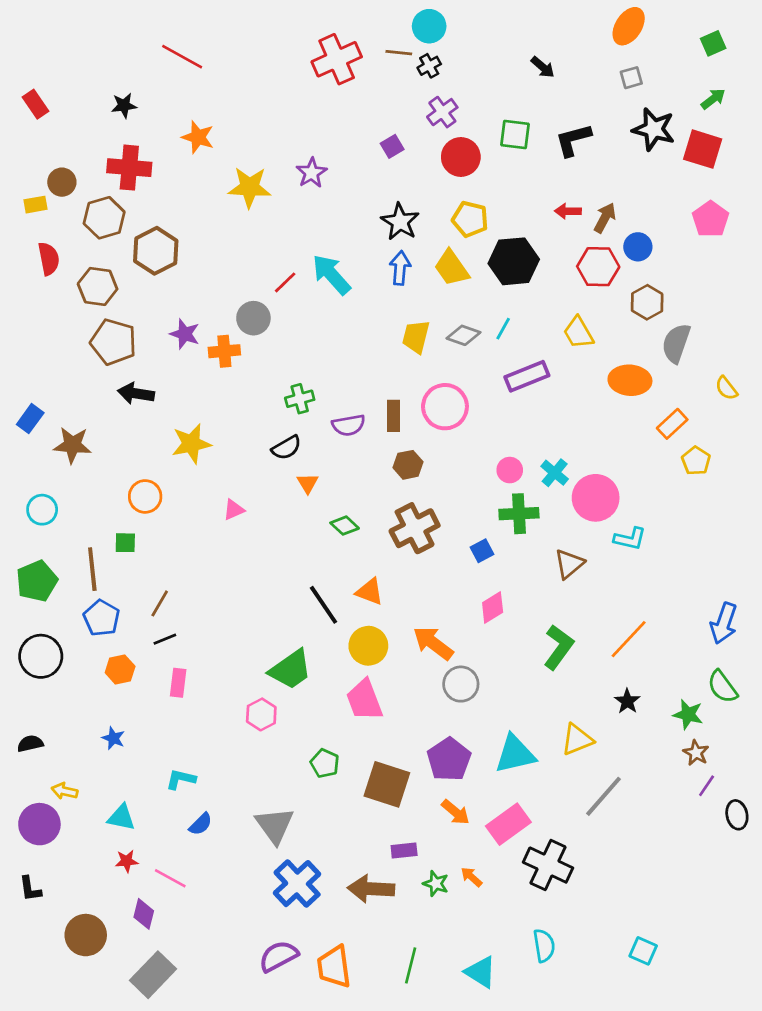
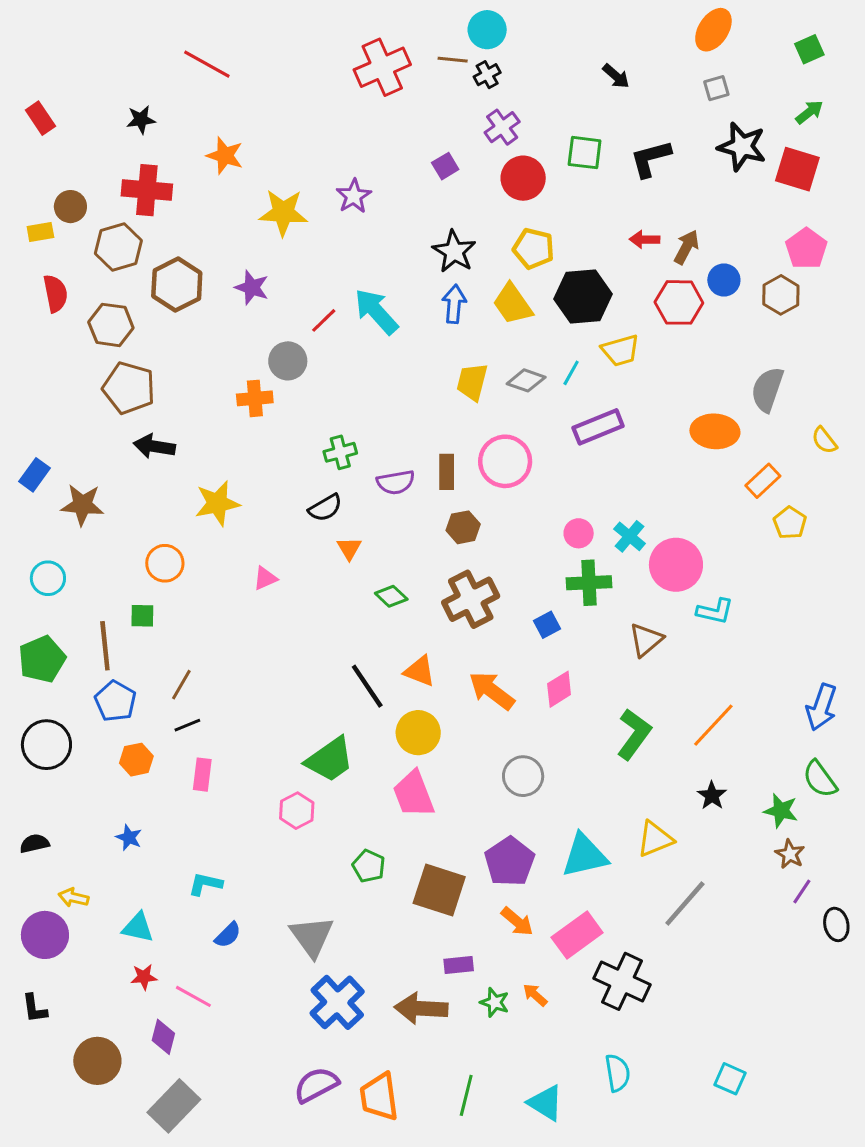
brown hexagon: (647, 302) -> (781, 295), moved
yellow trapezoid: (578, 333) -> (621, 350), moved, turned -76
purple star: (185, 334) -> (252, 287), moved
orange arrow: (433, 643) -> (492, 691), moved

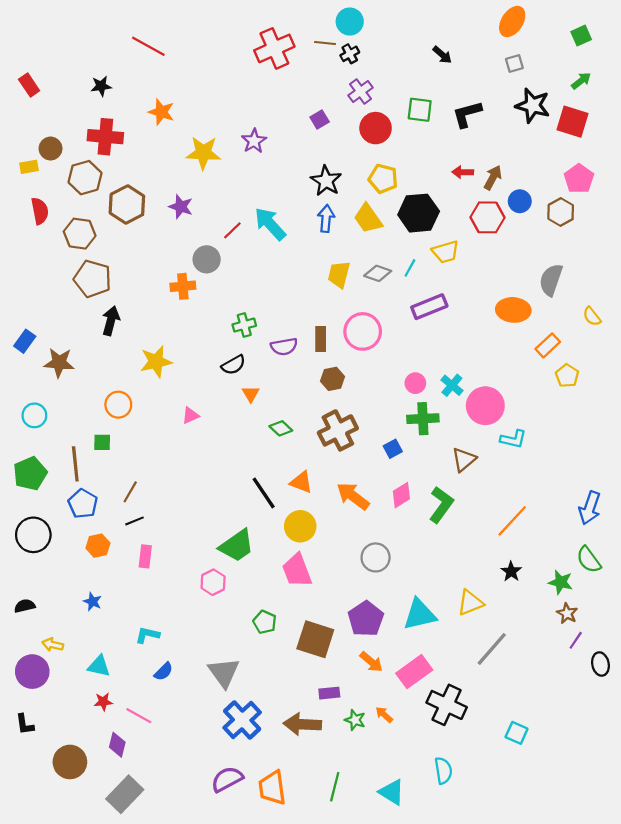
black arrow: (154, 446) -> (111, 321), turned 96
green L-shape: (634, 734) -> (441, 505), moved
cyan square: (730, 1079) -> (517, 733), moved

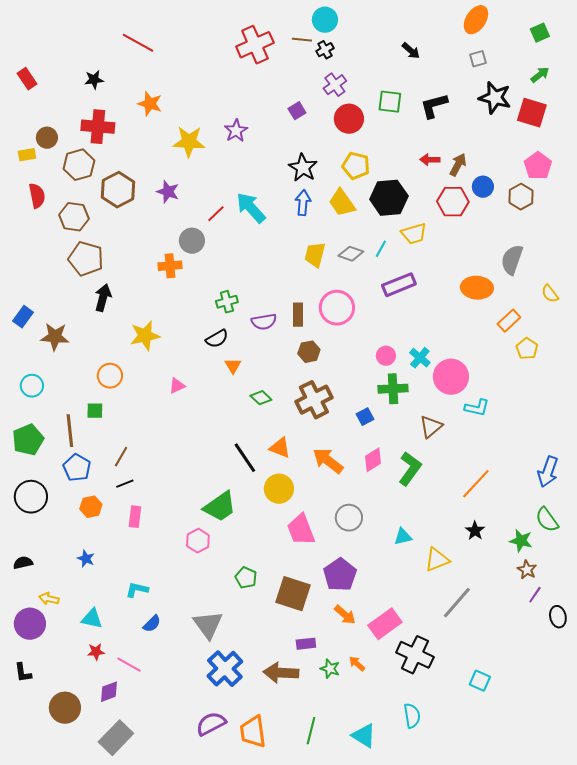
pink trapezoid: (297, 570) -> (301, 530), moved
cyan triangle: (420, 615) -> (403, 537), moved, size x0.6
purple diamond: (117, 745) -> (109, 692), turned 55

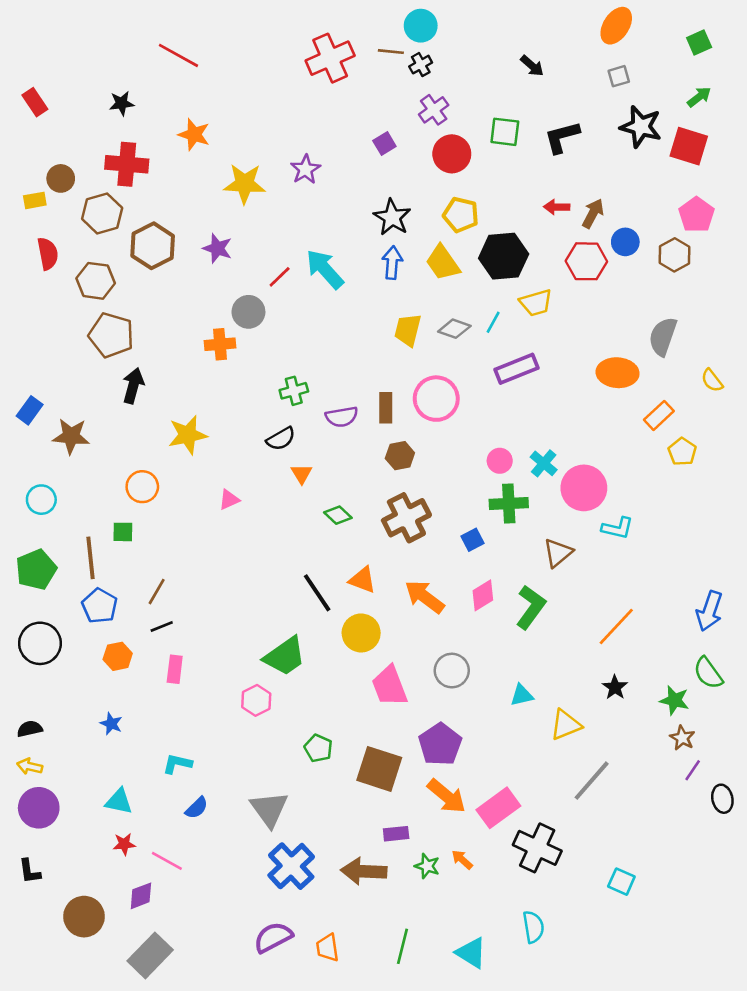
yellow arrow: (49, 599) -> (30, 766), moved
orange arrow: (345, 615) -> (447, 796), size x1.4
orange trapezoid: (253, 732) -> (327, 948), size x0.7

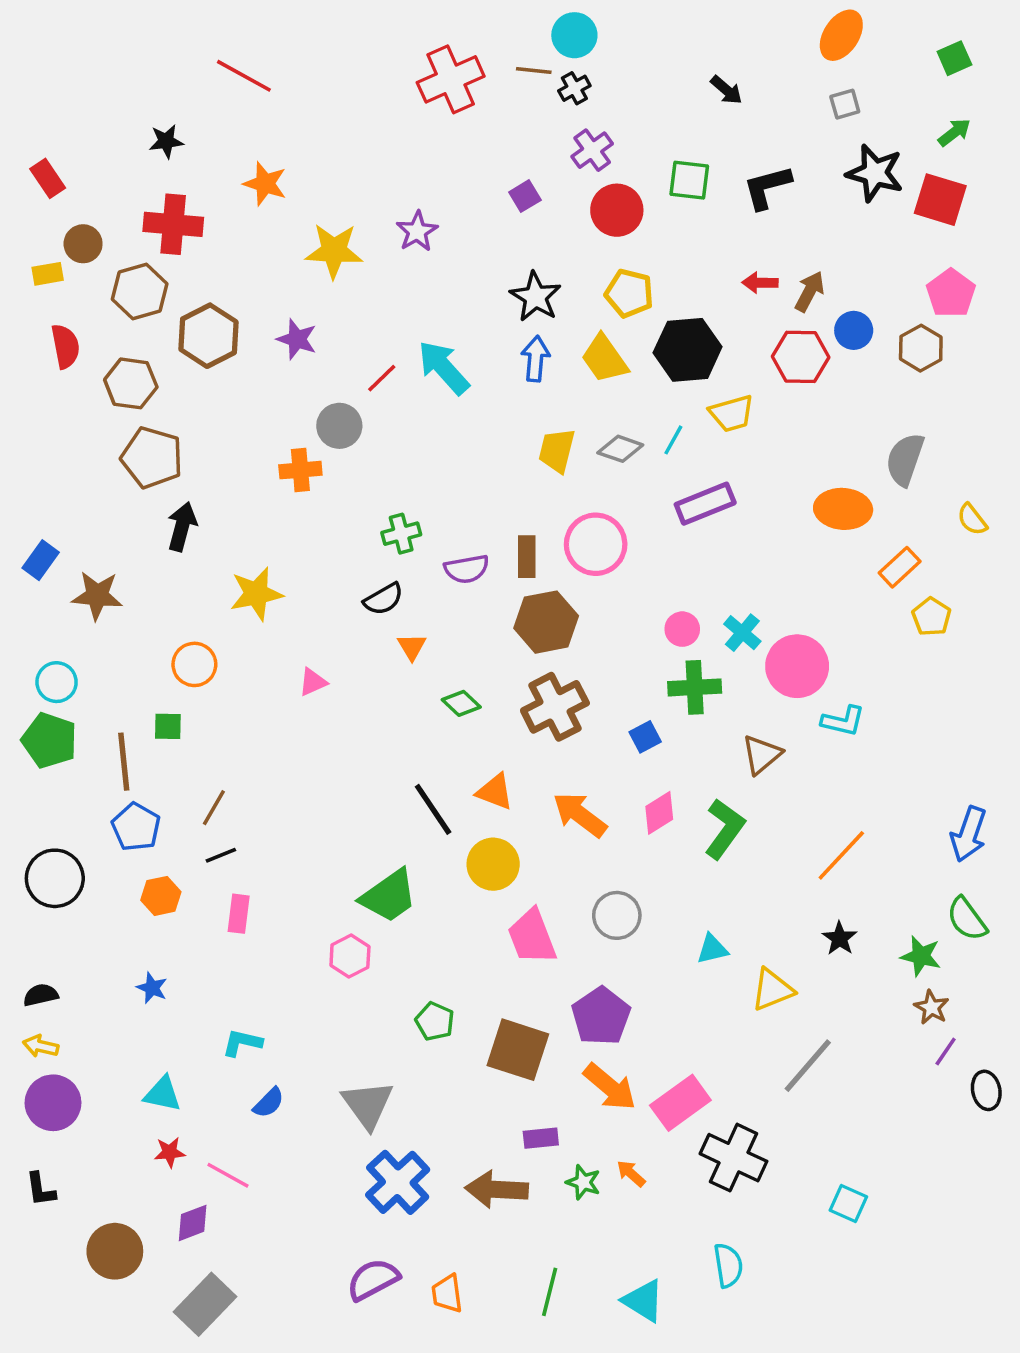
red rectangle: (35, 102) -> (48, 178), moved
brown hexagon: (400, 456) -> (546, 622), size x1.6
green pentagon: (36, 570) -> (49, 740), moved, turned -30

